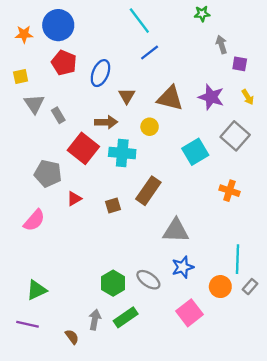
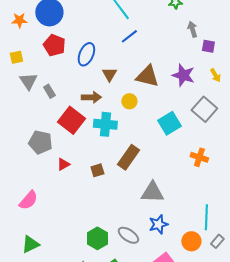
pink semicircle: (34, 220) -> (28, 200), moved

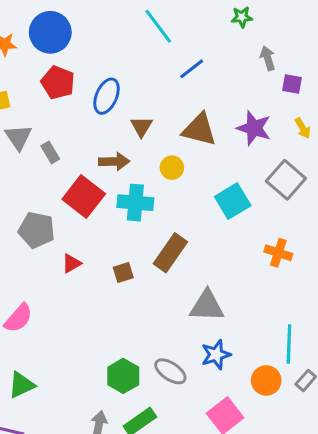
blue line: (129, 36) -> (192, 69), moved

